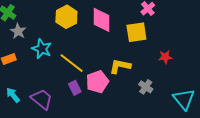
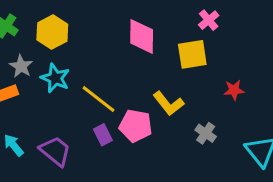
yellow hexagon: (66, 17) -> (52, 32), moved
gray star: (18, 31) -> (21, 66), moved
yellow L-shape: (120, 66) -> (168, 103), turned -140
pink pentagon: (97, 82) -> (136, 126), turned 30

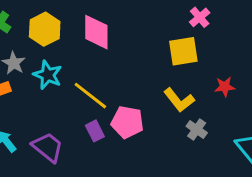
pink diamond: (142, 36) -> (96, 32), moved
yellow L-shape: (168, 103) -> (179, 100), moved

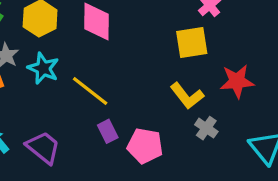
red star: (225, 87) -> (237, 81), size x1.5
pink pentagon: (127, 122) -> (145, 146), moved
purple rectangle: (95, 131) -> (108, 131), moved

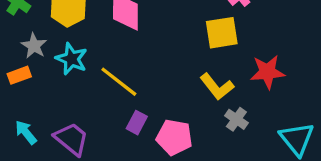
purple rectangle: (108, 131) -> (137, 123), turned 55

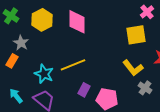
cyan star: (72, 59) -> (44, 74), moved
orange rectangle: (19, 75) -> (12, 61), turned -40
yellow line: (119, 82) -> (73, 65), turned -60

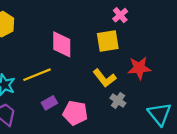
pink diamond: (77, 22) -> (62, 44), moved
purple rectangle: (84, 90) -> (49, 103), turned 32

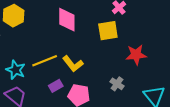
pink diamond: (62, 44) -> (67, 20), moved
yellow L-shape: (104, 78) -> (73, 64), moved

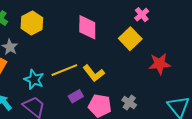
yellow square: (108, 31) -> (130, 39), turned -35
gray cross: (117, 84) -> (129, 103), moved

